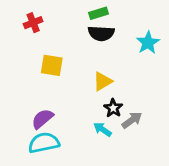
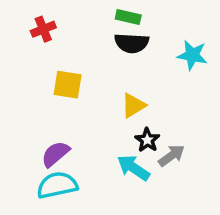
green rectangle: (99, 13) -> (128, 17), turned 30
cyan star: (148, 43) -> (192, 55), turned -30
cyan arrow: (103, 129) -> (133, 168), size x1.4

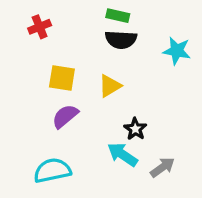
yellow triangle: (133, 105) -> (110, 86), moved
purple semicircle: (55, 154) -> (65, 116), moved
gray arrow: (171, 156) -> (162, 167), moved

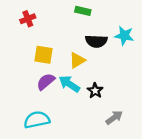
black semicircle: (121, 40) -> (96, 41), moved
cyan arrow: (123, 155) -> (69, 84), moved

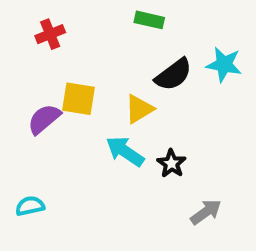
black semicircle: (96, 41) -> (173, 75), turned -40
purple semicircle: (46, 82) -> (44, 119), moved
cyan semicircle: (37, 120) -> (30, 206), moved, size x0.6

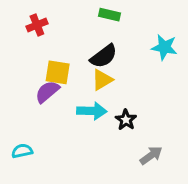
black semicircle: (173, 75) -> (104, 56), moved
purple semicircle: (44, 119) -> (47, 92), moved
cyan arrow: (125, 151) -> (92, 111), turned 148

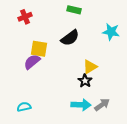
yellow triangle: (102, 80) -> (90, 67), moved
cyan arrow: (92, 111) -> (81, 105), moved
cyan semicircle: (22, 151) -> (24, 107), moved

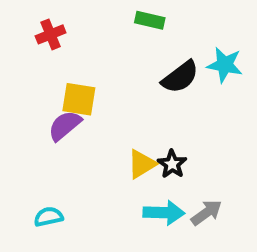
black semicircle: (70, 38) -> (180, 77), moved
yellow triangle: (90, 67) -> (142, 164), moved

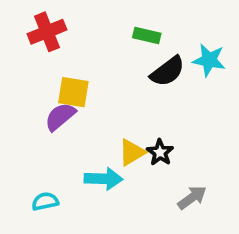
green rectangle: (150, 20) -> (147, 36), moved
red cross: (51, 34) -> (47, 32), size x1.4
cyan arrow: (164, 213) -> (103, 179), moved

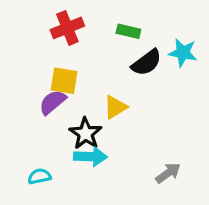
red cross: (47, 32) -> (67, 28), moved
yellow triangle: (132, 152) -> (115, 107), moved
black star: (160, 152) -> (86, 133), moved, size x1.4

